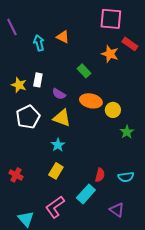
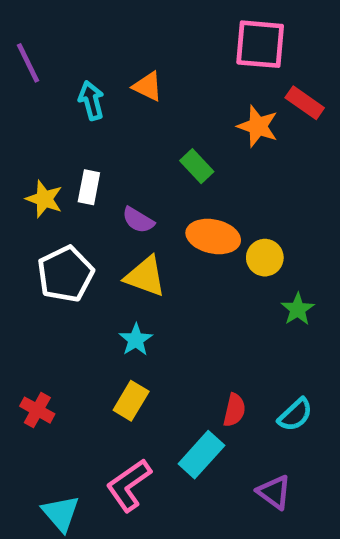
cyan semicircle: (126, 177) -> (295, 415), turned -35

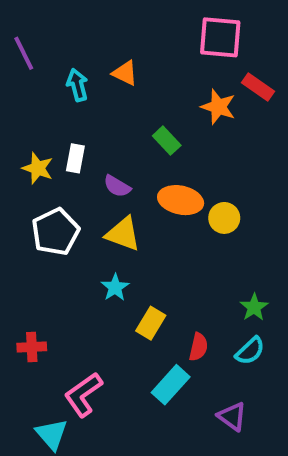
green star: (298, 309) -> (254, 307), moved
yellow rectangle: (131, 401) -> (151, 323), moved
red cross: (37, 410) -> (32, 347), turned -32
pink L-shape: (129, 485) -> (83, 395), moved

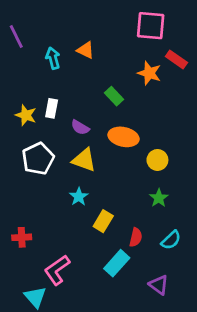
yellow circle: (224, 218) -> (157, 160), moved
green star: (254, 307) -> (159, 198), moved

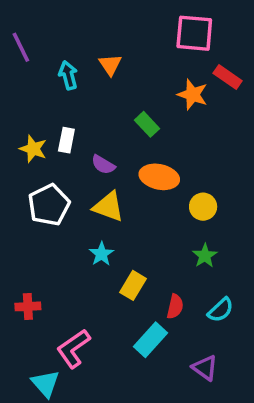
orange triangle: (85, 50) -> (110, 65), turned 30

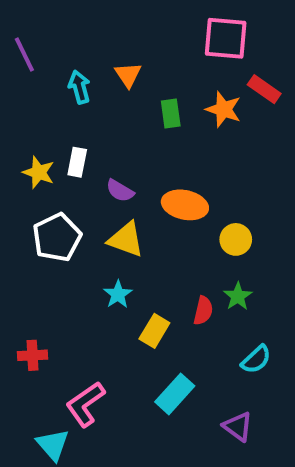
green rectangle: (147, 124) -> (171, 113), moved, turned 35
red semicircle: (175, 306) -> (203, 311), moved

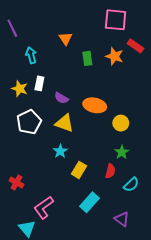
cyan arrow: (79, 87) -> (31, 55), moved
red semicircle: (203, 311) -> (110, 171), moved
red cross: (33, 355) -> (16, 183), turned 32

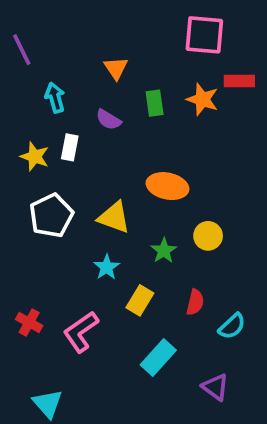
red rectangle: (135, 46) -> (239, 81), turned -35
purple semicircle: (61, 98) -> (108, 120), moved
yellow circle: (121, 123) -> (208, 236), moved
green star: (122, 152) -> (164, 251), moved
pink L-shape: (44, 208) -> (81, 332), moved

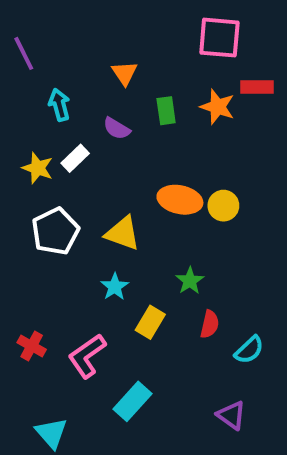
white rectangle: (70, 147) -> (75, 158), turned 35
yellow circle: (208, 236) -> (223, 206), moved
green star: (164, 251) -> (190, 281), moved
cyan rectangle: (158, 358) -> (132, 401), moved

